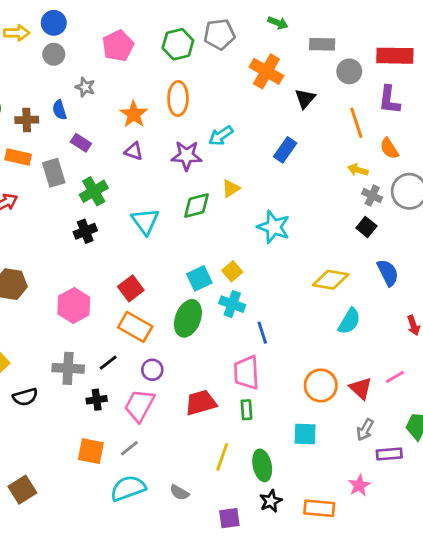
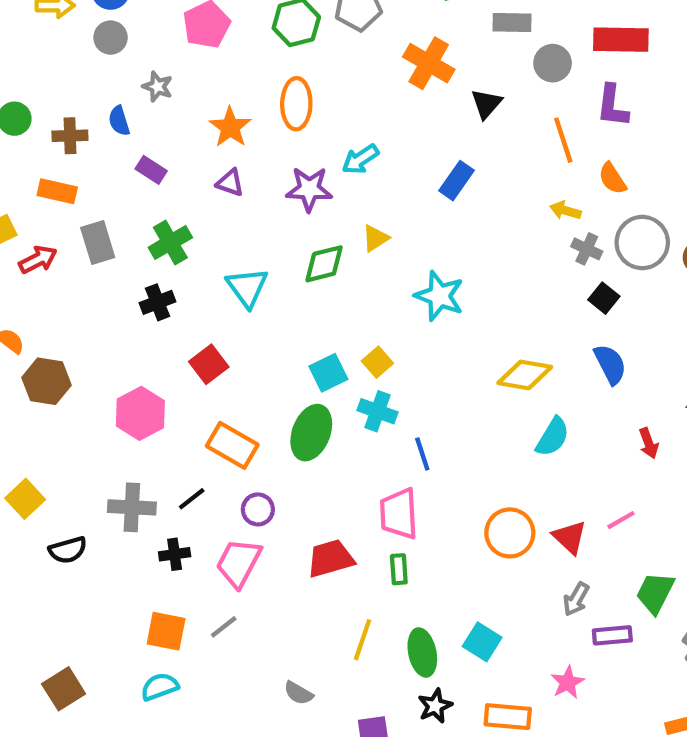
gray rectangle: (54, 173) -> (98, 243), moved
black square: (366, 227) -> (604, 298), moved
red square: (131, 288) -> (209, 364), moved
cyan square: (305, 434) -> (482, 642), moved, turned 30
cyan semicircle: (128, 488) -> (160, 687), moved, size x0.7

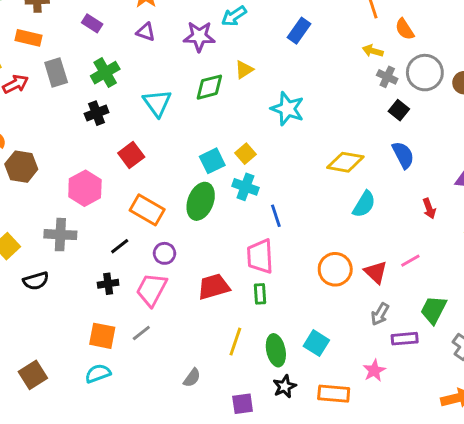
gray cross: (132, 507) -> (60, 235), moved
gray semicircle: (298, 693) -> (192, 378), turned -84

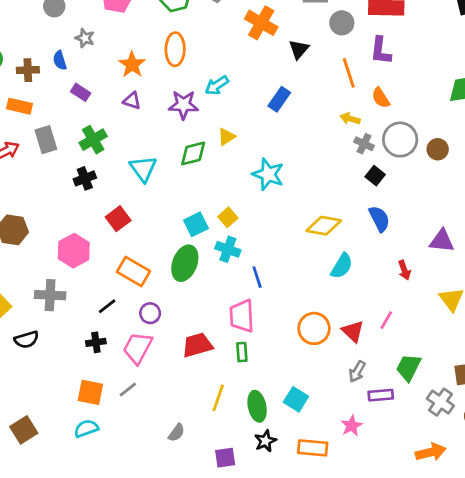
pink line: (410, 261) -> (386, 320), turned -30

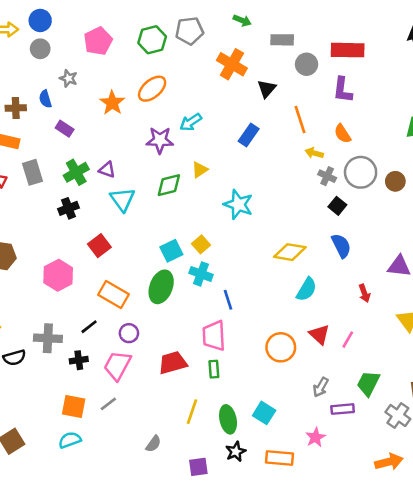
orange ellipse: (175, 49) -> (152, 89), turned 48
orange line: (349, 73) -> (300, 120), moved
purple triangle: (132, 101) -> (107, 170), moved
gray cross: (50, 295) -> (48, 338), moved
red triangle: (353, 331) -> (319, 334), moved

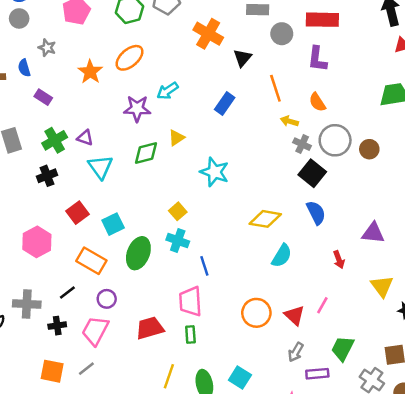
black square: (337, 206) -> (312, 173), size x1.5
cyan square: (171, 251) -> (113, 224), moved
red triangle: (319, 334) -> (294, 315), moved

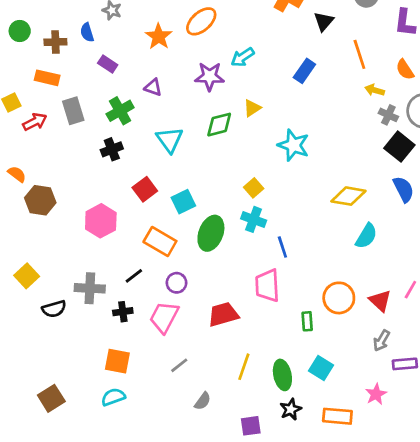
purple triangle: (85, 138) -> (153, 87), moved
green rectangle: (190, 334) -> (307, 321), moved
gray line: (86, 369) -> (179, 365), moved

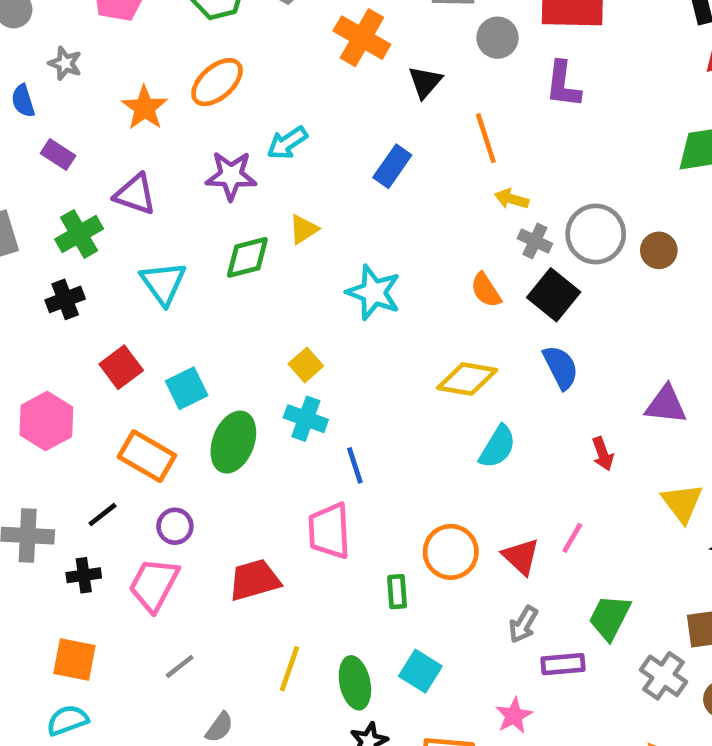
orange semicircle: (405, 70) -> (486, 290), moved
purple triangle: (153, 87) -> (135, 194), size x1.4

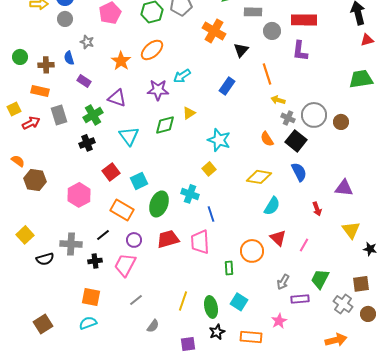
yellow square: (306, 365) -> (209, 169), moved
red triangle: (521, 557) -> (278, 238), moved
red trapezoid: (254, 580) -> (168, 239), moved

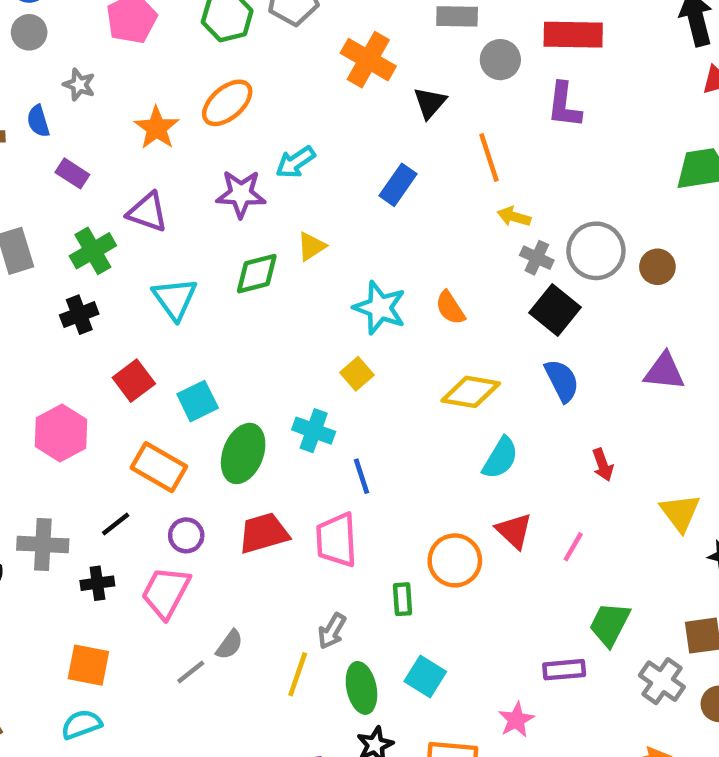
orange semicircle: (267, 139) -> (450, 308), moved
purple triangle: (344, 188) -> (664, 371), moved
gray arrow: (283, 282) -> (332, 631), moved
gray semicircle: (153, 326) -> (229, 645), moved

